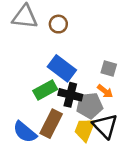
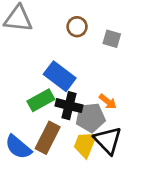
brown circle: (58, 24) -> (77, 27), moved
gray square: (109, 68) -> (112, 39), moved

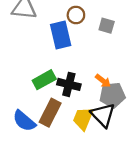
blue rectangle: (60, 76) -> (61, 35), moved, turned 40
gray pentagon: (90, 118) -> (112, 95), moved

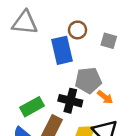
green rectangle: (44, 80) -> (32, 107), moved
gray pentagon: (112, 95) -> (88, 80), moved

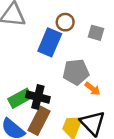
blue rectangle: (62, 50) -> (50, 42), turned 36
black cross: (70, 101) -> (38, 97), moved

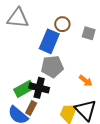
gray pentagon: (76, 72) -> (52, 67), moved
brown rectangle: (39, 121) -> (31, 108), moved, size x0.6

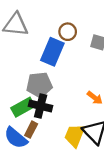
gray pentagon: (52, 67) -> (39, 85), moved

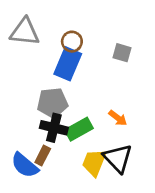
brown circle: (68, 32) -> (72, 42), moved
green rectangle: (23, 107) -> (79, 129), moved

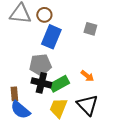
brown circle: (72, 42) -> (44, 15), moved
brown rectangle: (43, 156) -> (14, 94), moved, turned -32
yellow trapezoid: (94, 163) -> (58, 108), moved

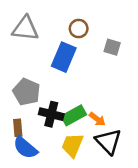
brown circle: (44, 15) -> (79, 29), moved
gray pentagon: (40, 65) -> (27, 92), moved, turned 30
orange arrow: (87, 76) -> (97, 119), moved

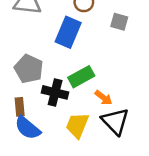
green rectangle: (74, 115) -> (81, 77), moved

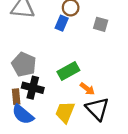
blue rectangle: (68, 32) -> (62, 23), moved, size x0.6
black cross: (55, 92) -> (33, 88), moved

